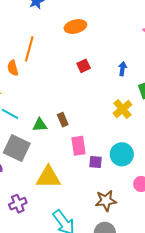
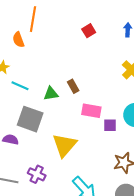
pink rectangle: (79, 146) -> (91, 111), turned -66
yellow triangle: (48, 177) -> (64, 145), turned -44
purple cross: (18, 204) -> (37, 174), turned -36

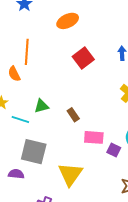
red square: (89, 31) -> (83, 58), size x1.5
green triangle: (51, 94) -> (41, 106), moved
purple square: (110, 125) -> (114, 150), turned 32

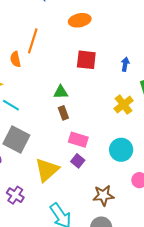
red square: (83, 58) -> (86, 60), turned 30
green triangle: (41, 106) -> (61, 92), moved
purple square: (114, 150) -> (78, 161), moved

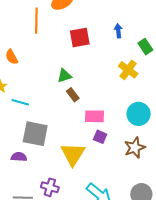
orange line: (33, 41) -> (36, 21), moved
brown star: (103, 195) -> (135, 148), moved

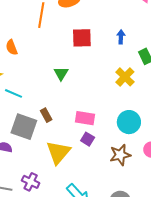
green triangle: (64, 76) -> (61, 73), turned -49
brown rectangle: (73, 95) -> (46, 115), moved

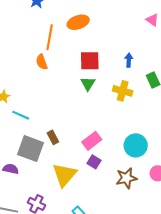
orange semicircle: (12, 47) -> (42, 62), moved
green triangle: (61, 73) -> (88, 84), moved
yellow cross: (125, 77) -> (123, 91), moved, turned -30
pink rectangle: (85, 118) -> (92, 141), turned -48

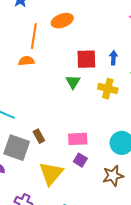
red square: (90, 61) -> (86, 59), moved
orange semicircle: (42, 62) -> (26, 61), turned 105
pink rectangle: (92, 141) -> (78, 139), turned 36

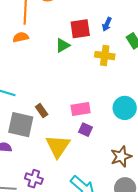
blue arrow: (113, 58) -> (107, 24), turned -152
green triangle: (73, 82) -> (63, 45), moved, turned 35
brown star: (113, 176) -> (121, 156), moved

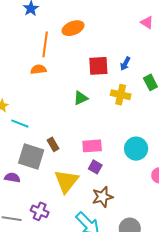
green triangle: (63, 45) -> (81, 98), moved
brown star: (121, 156) -> (102, 197), moved

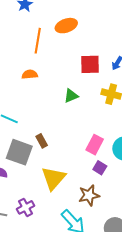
orange semicircle: (38, 69) -> (30, 74), moved
pink rectangle: (92, 146) -> (95, 145), moved, turned -60
purple square: (95, 167) -> (100, 168), moved
purple cross: (40, 211) -> (26, 207), turned 36

